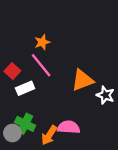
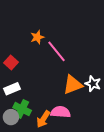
pink line: (41, 65) -> (56, 51), moved
orange triangle: (82, 80) -> (73, 85), moved
white rectangle: (25, 88) -> (12, 89), moved

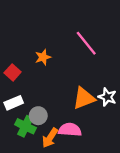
orange star: (37, 37) -> (43, 57), moved
pink line: (56, 51) -> (86, 43), moved
gray circle: (11, 117) -> (38, 116), moved

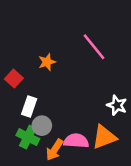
orange triangle: (84, 98) -> (104, 137), moved
white rectangle: (14, 103) -> (29, 107), moved, turned -48

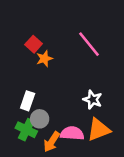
red square: (14, 79) -> (34, 44), moved
white star: (117, 105) -> (93, 100), moved

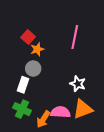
pink line: (89, 44) -> (75, 37), turned 50
gray circle: (40, 119) -> (33, 69), moved

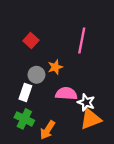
orange star: (37, 49) -> (55, 67), moved
white star: (78, 84) -> (86, 102), moved
pink semicircle: (61, 112) -> (66, 94), moved

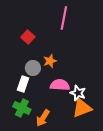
pink line: (82, 41) -> (64, 18), moved

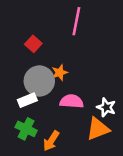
gray circle: (33, 68) -> (39, 81), size x1.6
white rectangle: (23, 84) -> (27, 100), turned 49
white star: (78, 93) -> (106, 107), moved

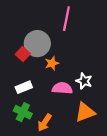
red square: (33, 44) -> (23, 54), moved
gray circle: (39, 81) -> (37, 44), moved
white star: (106, 107) -> (84, 81), moved

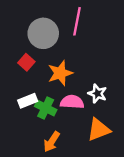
gray circle: (37, 44) -> (43, 33), moved
orange star: (52, 63) -> (60, 73), size x1.5
green cross: (23, 112) -> (46, 108), moved

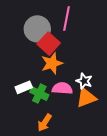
red square: (26, 62) -> (49, 44), moved, size x1.5
orange triangle: (99, 130) -> (86, 98), moved

